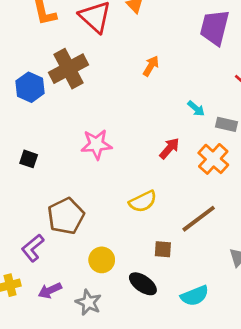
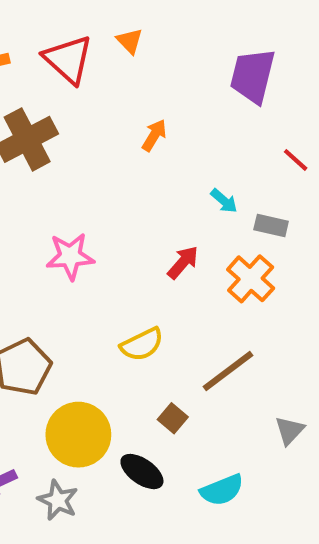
brown square: (163, 249) -> (173, 418), turned 36
yellow circle: (102, 260) -> (78, 435), size x1.6

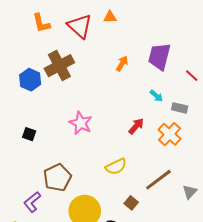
orange triangle: (130, 41) -> (110, 17), turned -48
purple trapezoid: (253, 76) -> (159, 56), moved
pink star: (70, 256) -> (81, 123), turned 30
gray triangle: (290, 431) -> (190, 192), moved

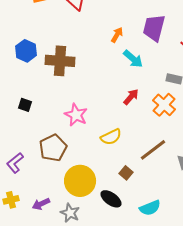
brown cross: (59, 66) -> (60, 61), moved, turned 32
cyan arrow: (156, 96) -> (133, 59), moved, size x1.5
pink star: (81, 123) -> (76, 115), moved
purple L-shape: (32, 202) -> (15, 163), moved

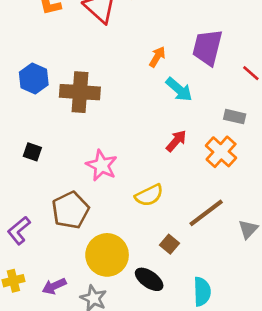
cyan semicircle: (150, 208) -> (202, 292), turned -70

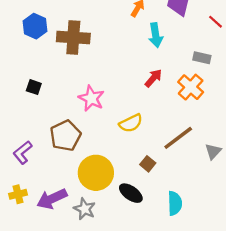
cyan arrow: (179, 89) -> (156, 35), turned 40
purple arrow: (54, 286) -> (52, 199), size x1.5

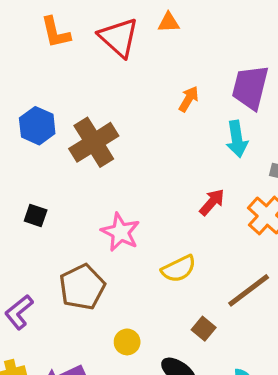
cyan arrow: (156, 35) -> (237, 139), moved
brown cross: (73, 37) -> (94, 142), turned -36
yellow circle: (96, 173) -> (127, 342), size x0.5

